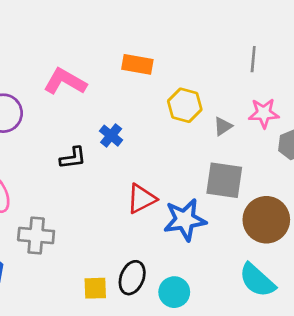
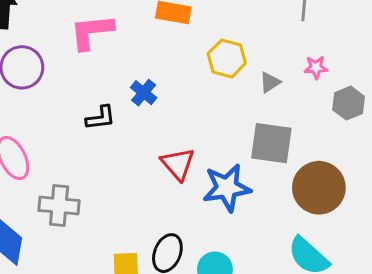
pink L-shape: (65, 82) -> (92, 32), turned -36
pink star: (264, 113) -> (316, 67), size x0.7
red triangle: (141, 199) -> (178, 164), turned -44

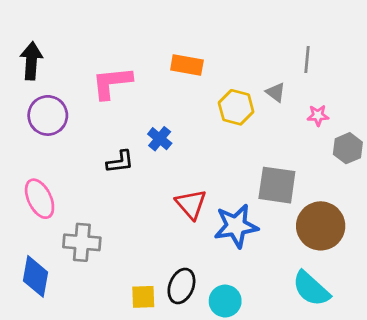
gray triangle: (270, 82) -> (276, 92), moved, turned -50

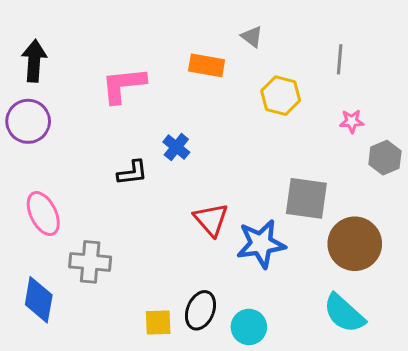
gray triangle: (276, 92) -> (252, 37), moved
yellow hexagon: (236, 107) -> (281, 96), moved
purple circle: (48, 115) -> (28, 121), moved

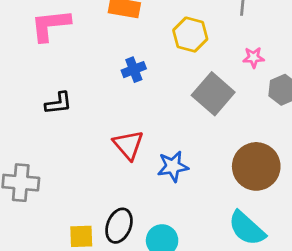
blue cross: (176, 147) -> (134, 70), moved, turned 30
gray square: (306, 198) -> (213, 94), moved, turned 33
blue star: (261, 244) -> (173, 166), size x0.7

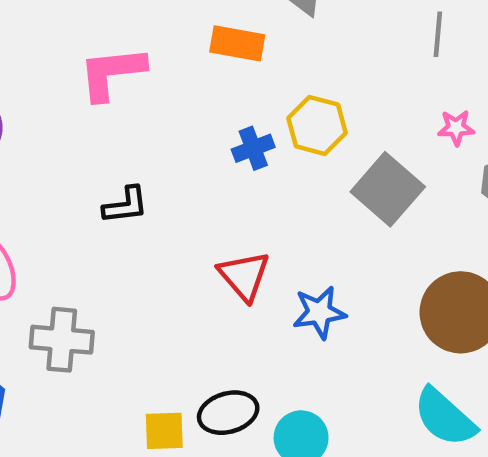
yellow hexagon: (190, 35) -> (317, 125), moved
black ellipse: (119, 226) -> (228, 413), turned 52

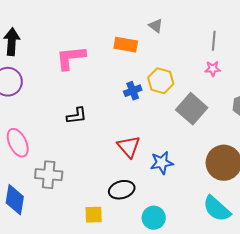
pink star: (456, 128) -> (213, 69), moved
black ellipse: (228, 413) -> (122, 190), moved

